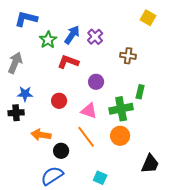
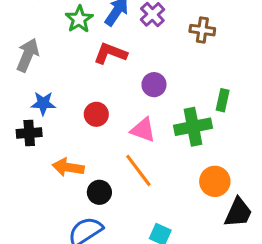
brown cross: (128, 56) -> (202, 30), moved
orange circle: (120, 136) -> (215, 181), moved

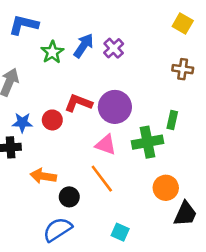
brown cross: (202, 30) -> (183, 69), moved
red L-shape: (110, 53) -> (78, 103), moved
purple circle: (154, 85) -> (115, 107), size x1.6
red circle: (96, 114) -> (52, 120), moved

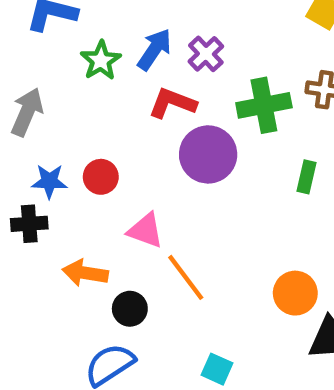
red L-shape: (78, 103) -> (172, 103), moved
green cross: (147, 142) -> (264, 105), moved
pink triangle: (106, 145) -> (145, 230), moved

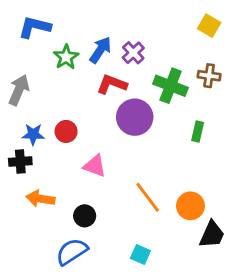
green cross: (264, 105) -> (170, 86), turned 32
orange arrow: (85, 273) -> (40, 199), moved
orange line: (186, 277) -> (148, 197), moved

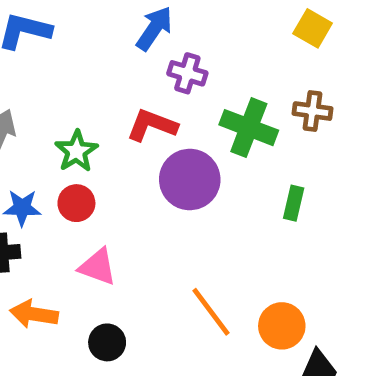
blue arrow: (100, 50) -> (154, 28), moved
purple cross: (133, 53) -> (187, 73), turned -30
green star: (66, 57) -> (76, 151), moved
pink triangle: (95, 166) -> (98, 267), moved

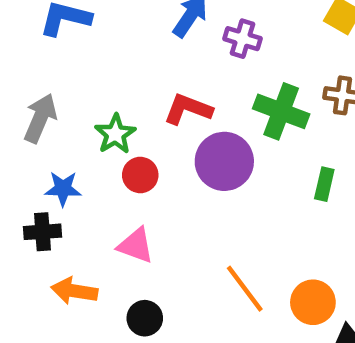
purple cross: (187, 73) -> (242, 39), moved
red circle: (76, 203) -> (140, 175), moved

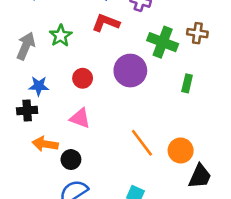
red L-shape: (188, 109) -> (106, 23), moved
green star: (115, 134) -> (61, 36), moved
black circle: (145, 318) -> (71, 160), moved

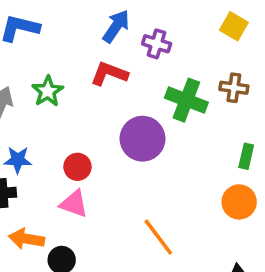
red circle: (83, 78) -> (77, 167), moved
green rectangle: (187, 83) -> (246, 156), moved
orange circle: (181, 150) -> (239, 202), moved

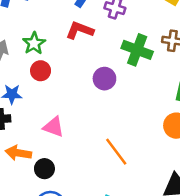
purple circle: (142, 139) -> (104, 79), size x0.7
red circle: (77, 167) -> (41, 71), moved

